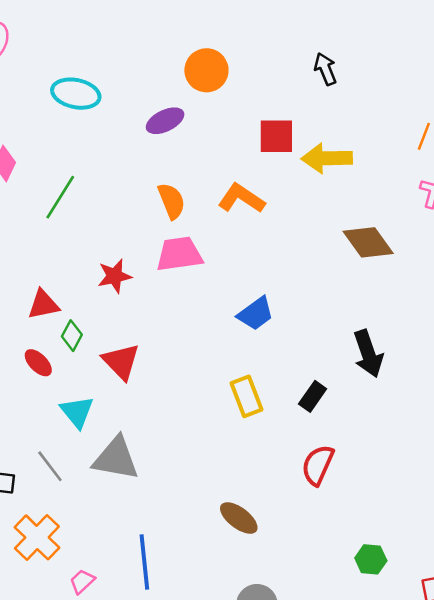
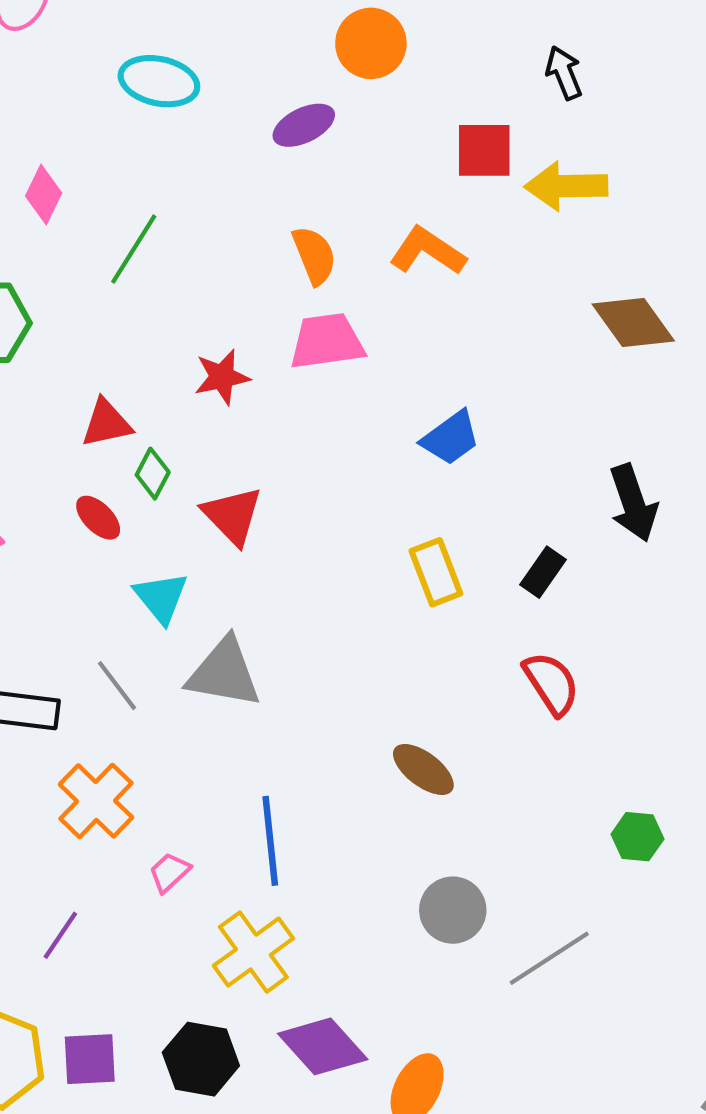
black arrow: (326, 69) -> (564, 73), moved
red semicircle: (318, 465) -> (551, 683), turned 123

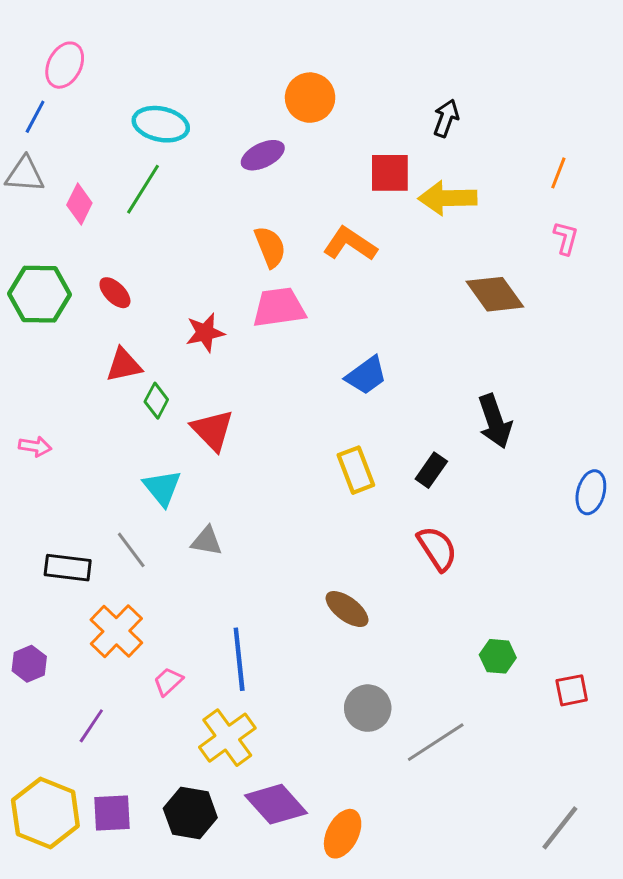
black arrow: (564, 73) -> (446, 118), turned 42
green line: (134, 249) -> (143, 189), moved
red ellipse: (98, 518) -> (115, 293), moved
gray triangle: (224, 673) -> (207, 541), size x0.6

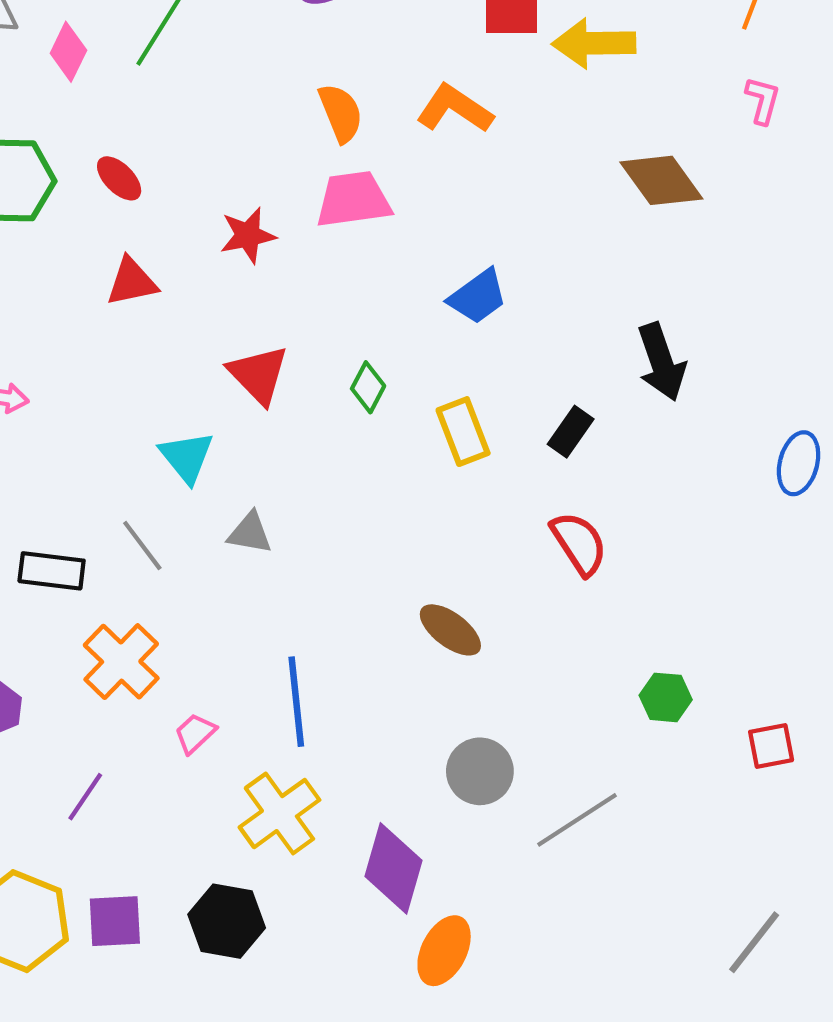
green diamond: (156, 401) -> (368, 387), moved
purple diamond: (276, 804) -> (393, 868), moved, turned 58

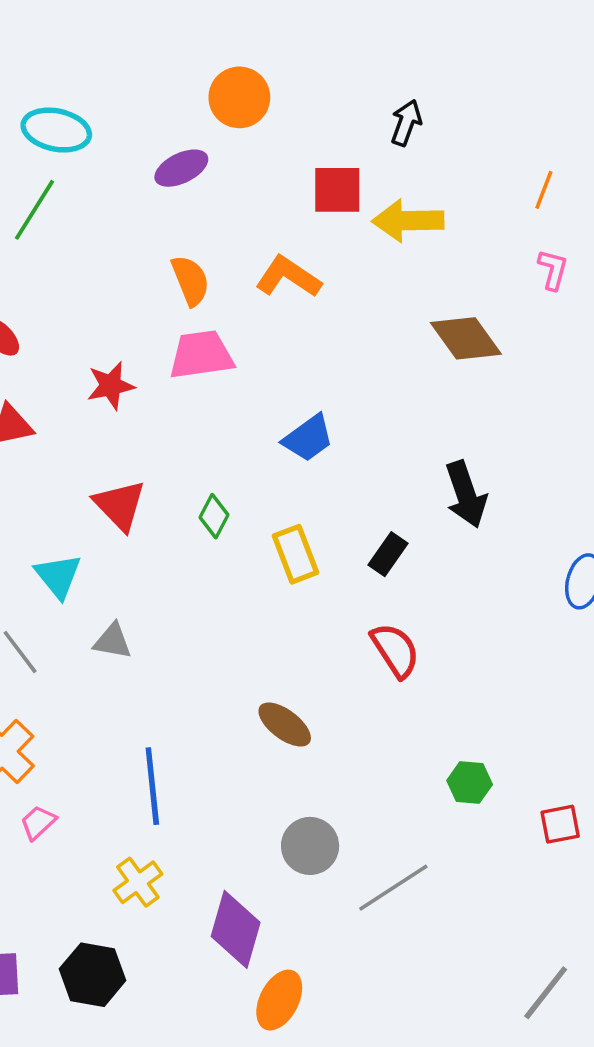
pink trapezoid: (195, 733) -> (38, 822), moved
yellow cross: (279, 814) -> (138, 882), size x0.7

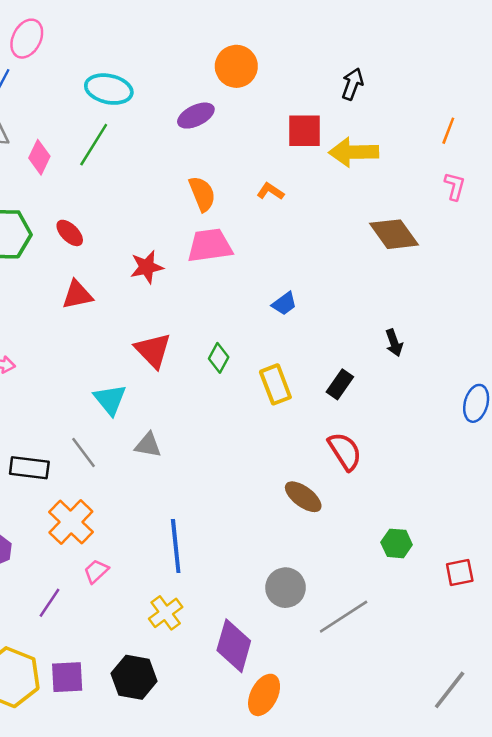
orange L-shape: (288, 277) -> (270, 191), size x0.6
blue trapezoid: (308, 438) -> (284, 304), size x0.7
black arrow: (466, 494) -> (394, 343), size x0.6
brown ellipse: (285, 725) -> (303, 497), moved

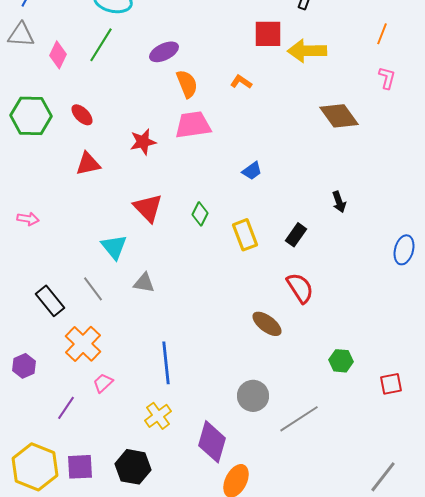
purple ellipse: (196, 116) -> (164, 52), moved
black rectangle: (29, 468) -> (50, 301), turned 44

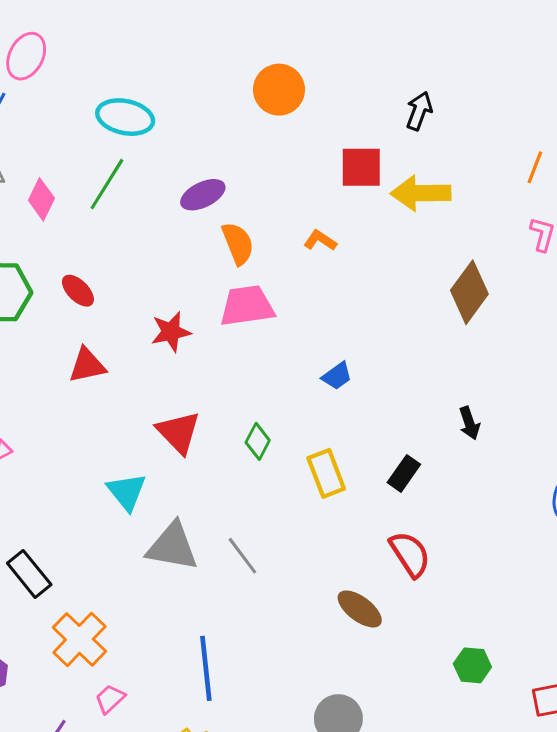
brown diamond: (339, 116) -> (469, 292), turned 72
gray triangle: (144, 283) -> (172, 547), size x1.6
gray line: (93, 289) -> (242, 556), moved

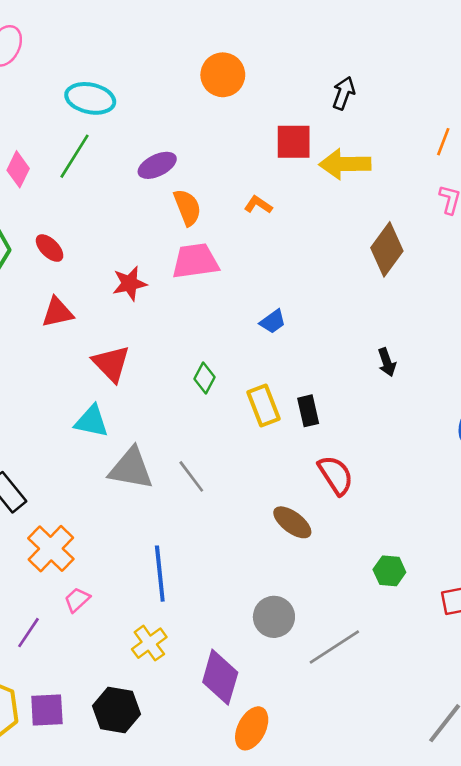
red triangle: (178, 432) -> (111, 364), moved
black rectangle: (404, 473) -> (308, 411), moved, turned -48
cyan triangle: (127, 492) -> (92, 421), turned -39

